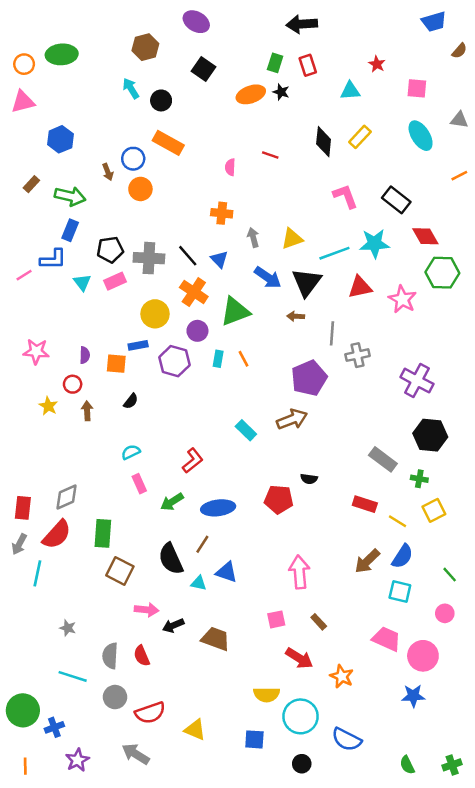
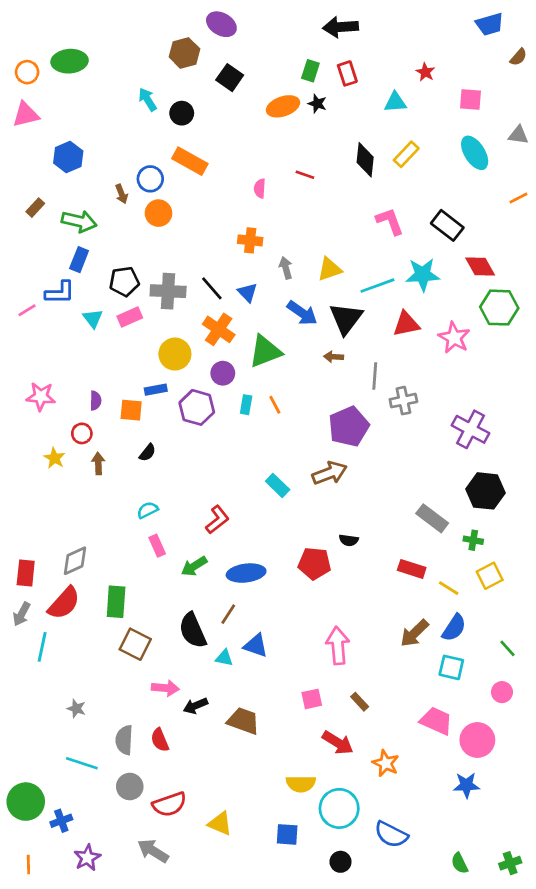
brown hexagon: (145, 47) -> (184, 53), moved

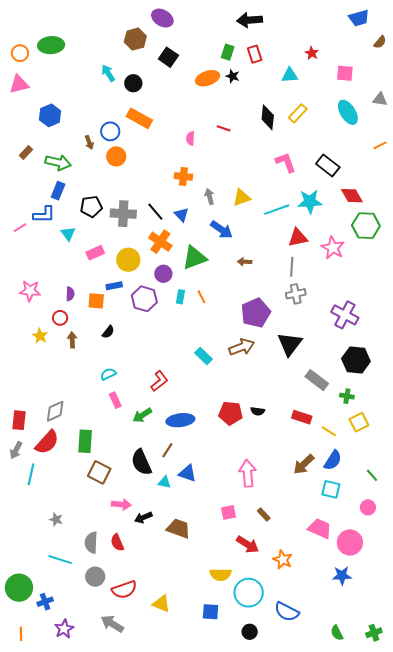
pink rectangle: (130, 317) -> (95, 253), moved
black triangle: (346, 318) -> (290, 344), moved
gray line: (375, 376) -> (292, 267), moved
black semicircle: (349, 540) -> (258, 411), moved

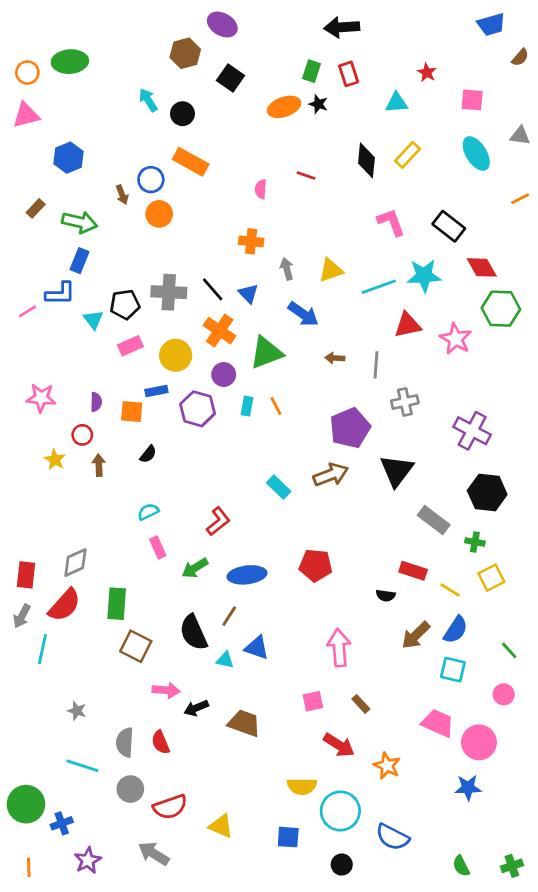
black pentagon: (91, 207) -> (125, 304), moved
gray line: (292, 267) -> (376, 365), moved
black semicircle: (258, 411) -> (386, 595), moved

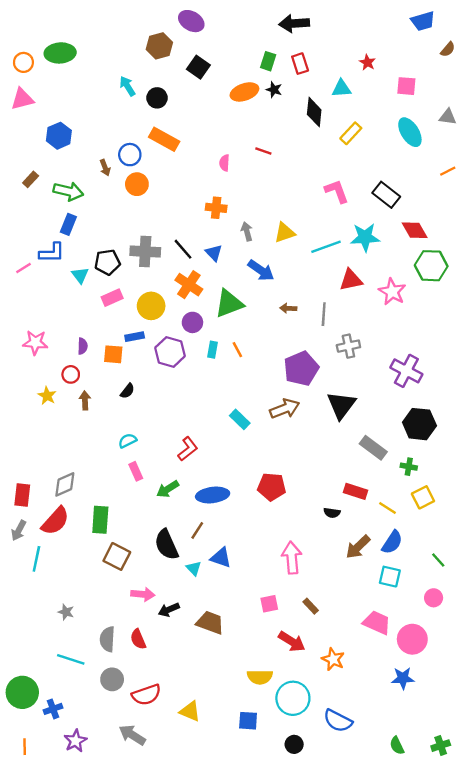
black diamond: (366, 160) -> (314, 112), moved
cyan triangle: (225, 660) -> (194, 568), turned 35

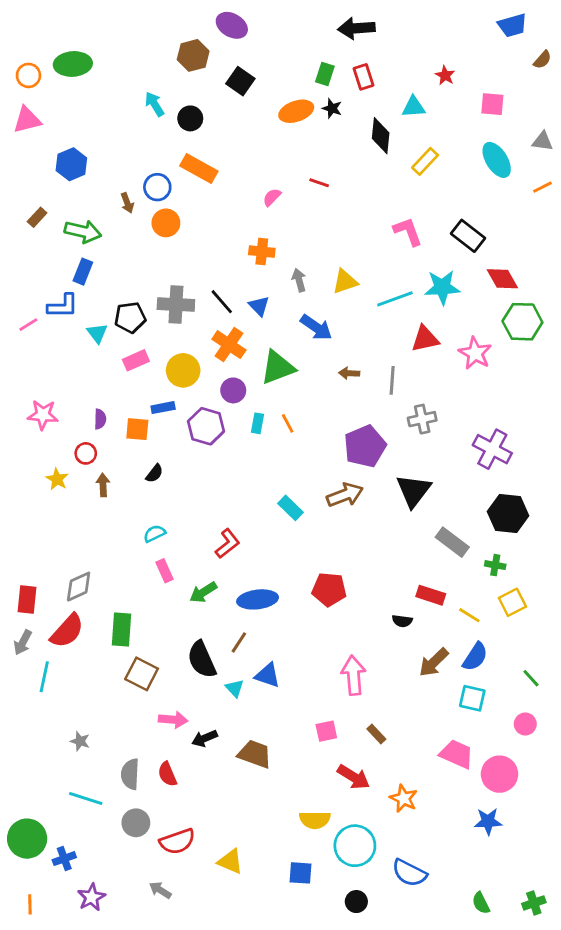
pink semicircle: (224, 163) -> (272, 197), turned 42
orange line: (448, 171) -> (542, 187), moved
gray arrow: (132, 735) -> (160, 890), size x0.7

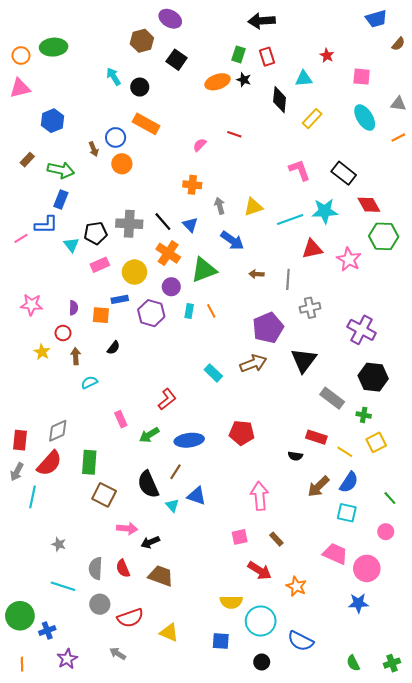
cyan semicircle: (154, 534) -> (89, 382), moved
brown trapezoid: (255, 754) -> (161, 576), moved

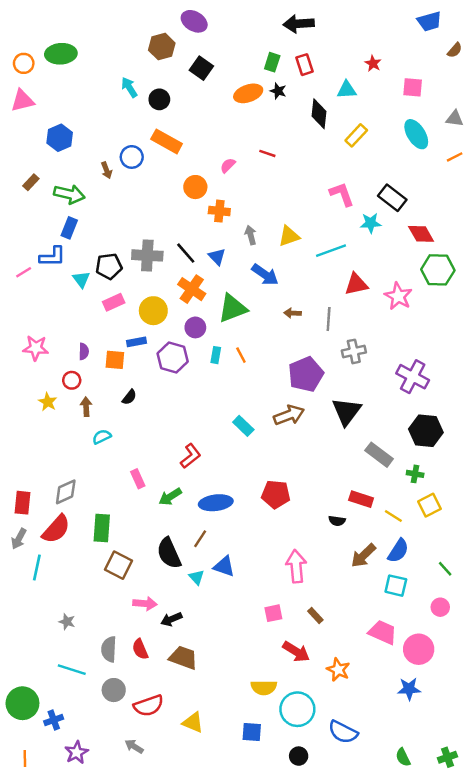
orange circle: (122, 164) -> (195, 187), moved
cyan star: (325, 211) -> (371, 223), moved, size x0.7

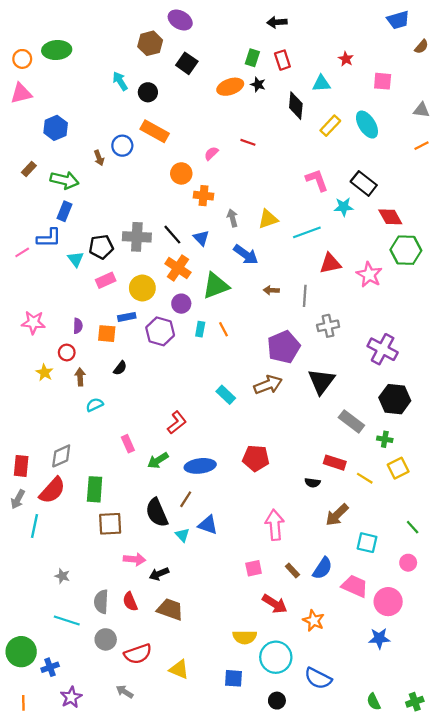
black arrow: (299, 24) -> (277, 22), size x0.7
cyan ellipse: (416, 134) -> (367, 125), moved
blue semicircle: (398, 551) -> (323, 568), moved
brown square: (119, 565) -> (110, 524), turned -30

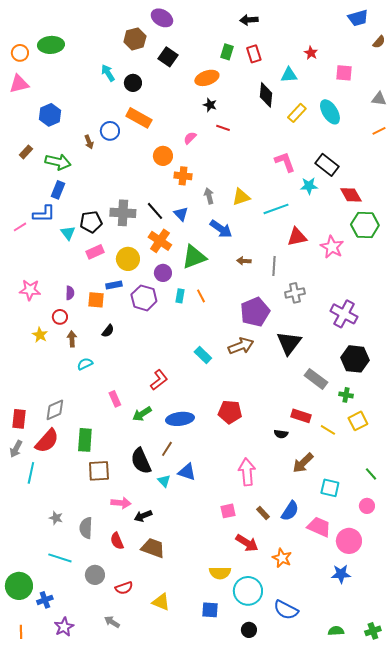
black star: (258, 84) -> (210, 105), moved
gray semicircle: (101, 602) -> (86, 528), moved
red semicircle: (138, 654) -> (124, 588), size x0.7
green semicircle: (374, 702) -> (336, 631), turned 112

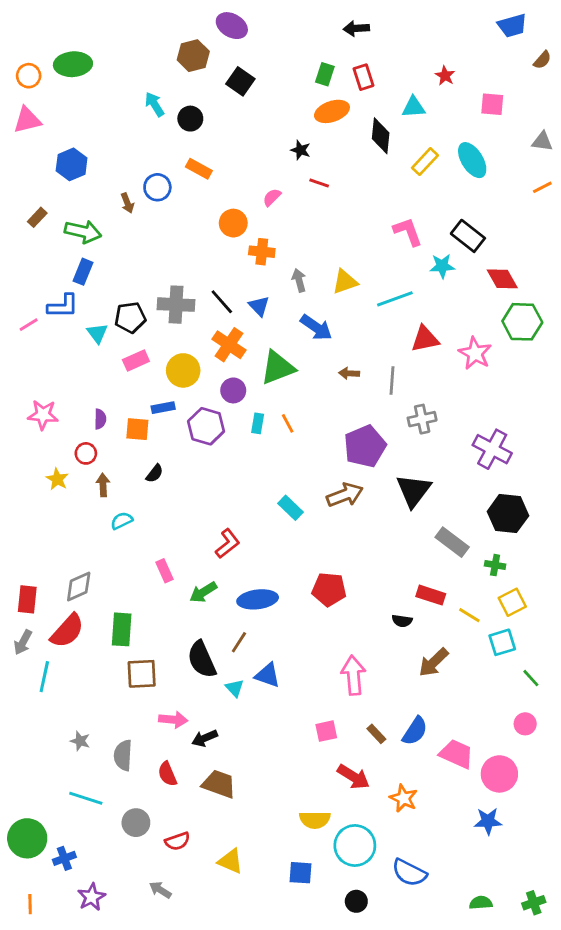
orange ellipse: (207, 78) -> (332, 111), moved
orange rectangle: (139, 118) -> (199, 169), size x0.7
cyan square: (330, 488) -> (502, 642), moved, turned -30

